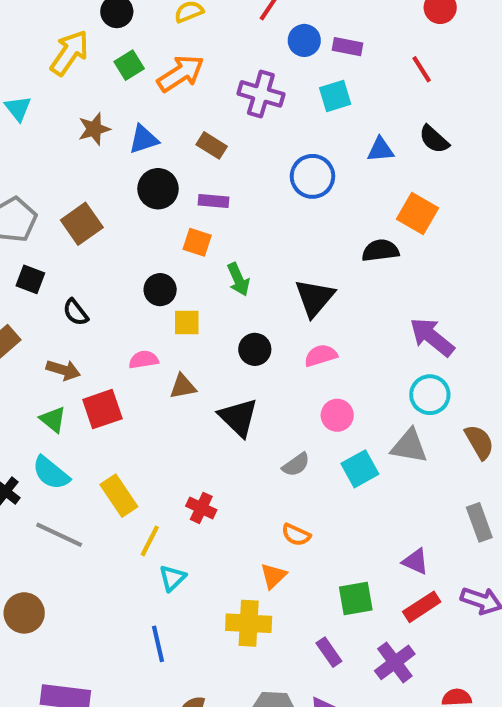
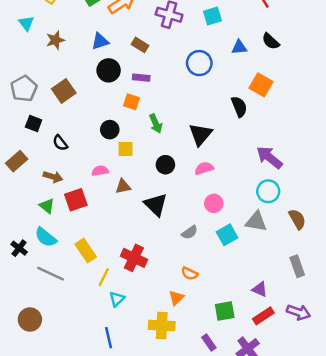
brown star: (94, 129) -> (55, 40), moved
black semicircle: (380, 251) -> (239, 107), turned 75
red cross: (201, 508) -> (134, 258), size x1.5

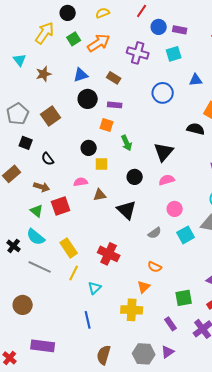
black semicircle: (239, 107) -> (196, 129), turned -54
yellow line: (104, 277) -> (74, 273), moved

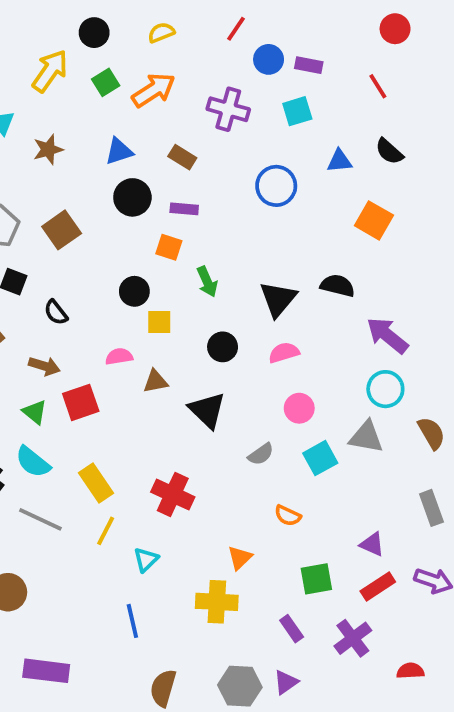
black semicircle: (196, 129) -> (338, 286), moved
orange semicircle: (155, 267) -> (288, 516), moved

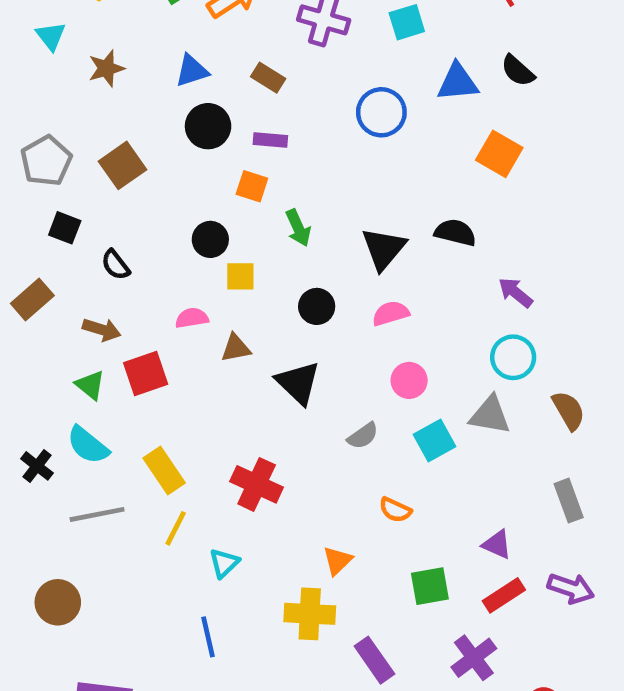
blue triangle: (339, 161) -> (458, 82), size x1.4
purple arrow: (387, 335) -> (515, 293), size x0.7
gray line: (40, 519) -> (97, 514), turned -36
purple rectangle: (292, 629) -> (374, 660), moved, size x1.4

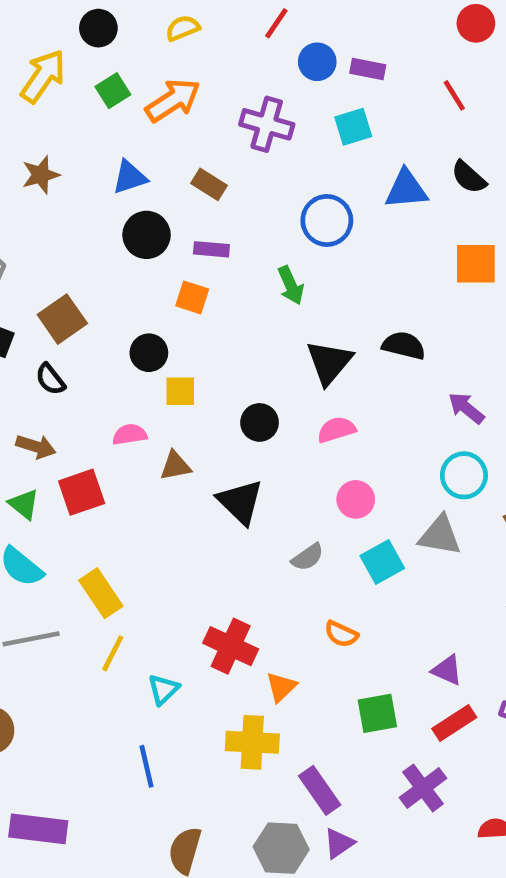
orange square: (499, 154) -> (476, 264), moved, turned -30
brown square: (122, 165) -> (62, 319), moved
green arrow: (298, 228) -> (291, 285), moved
red cross: (257, 484) -> (231, 646), moved

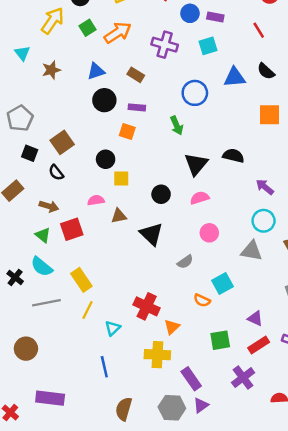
cyan square: (382, 562) -> (223, 283), moved

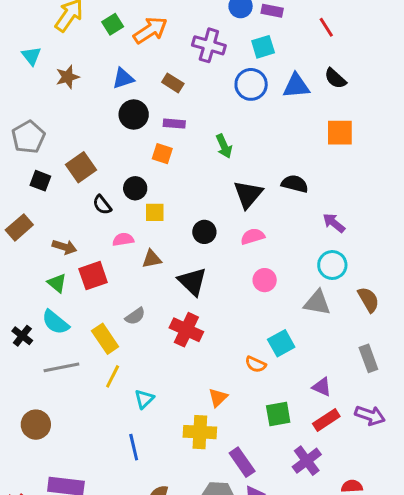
blue circle: (195, 93) -> (251, 84), moved
black semicircle: (56, 173) -> (102, 205), moved
gray semicircle: (185, 262) -> (135, 316), moved
red cross: (147, 306) -> (186, 330), moved

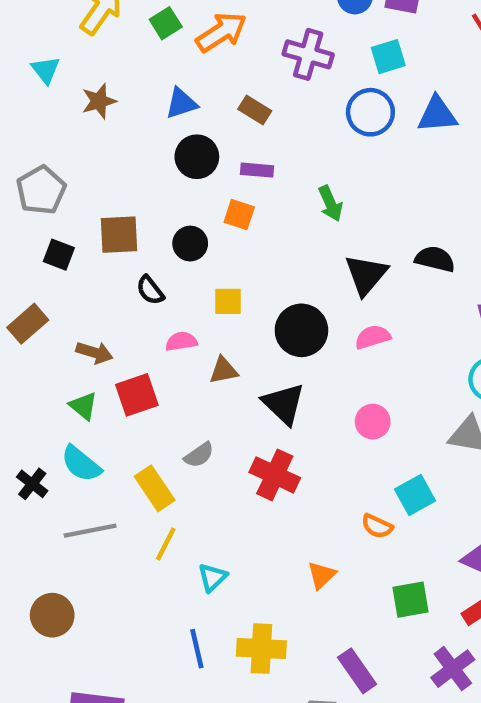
brown square: (81, 167) -> (119, 235), turned 32
black circle: (135, 188) -> (190, 244), moved
black circle: (204, 232) -> (301, 330), size x1.5
pink circle: (265, 280) -> (373, 422), moved
yellow cross: (200, 432) -> (261, 649), moved

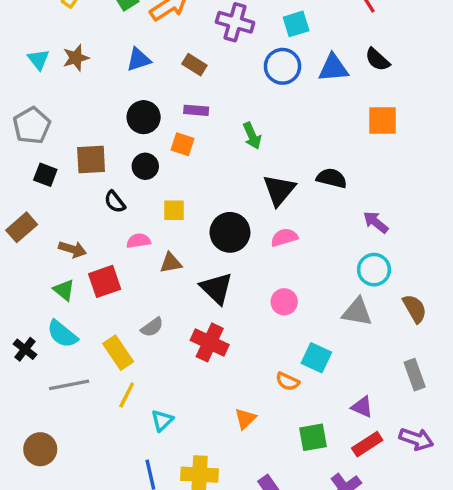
cyan triangle: (46, 70) -> (39, 60), moved
black circle: (197, 157) -> (144, 117), moved
cyan square: (415, 495) -> (316, 358), turned -36

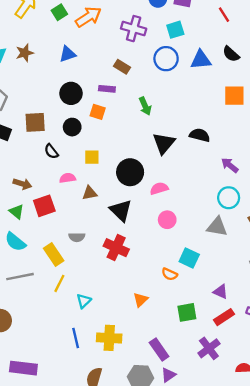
brown rectangle: (194, 65) -> (122, 67), moved
pink semicircle: (284, 237) -> (159, 188), moved
gray semicircle: (152, 327) -> (77, 237), turned 35

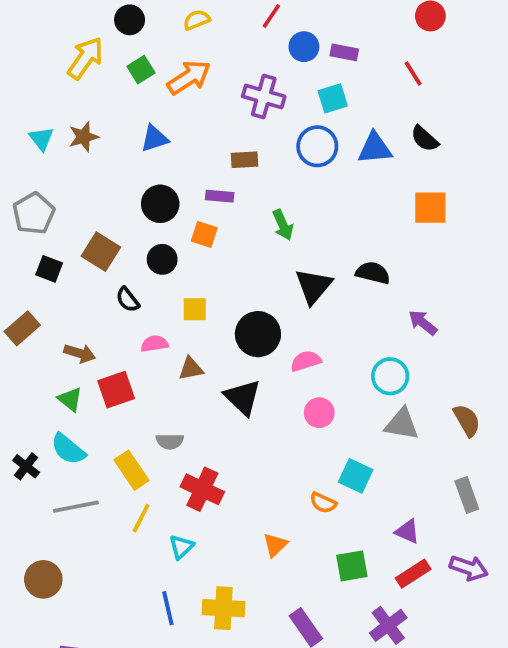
brown rectangle: (122, 67) -> (245, 160), turned -35
brown square: (35, 122) -> (101, 252), turned 35
cyan circle: (229, 198) -> (390, 376), moved
red cross: (116, 248) -> (202, 489), moved

